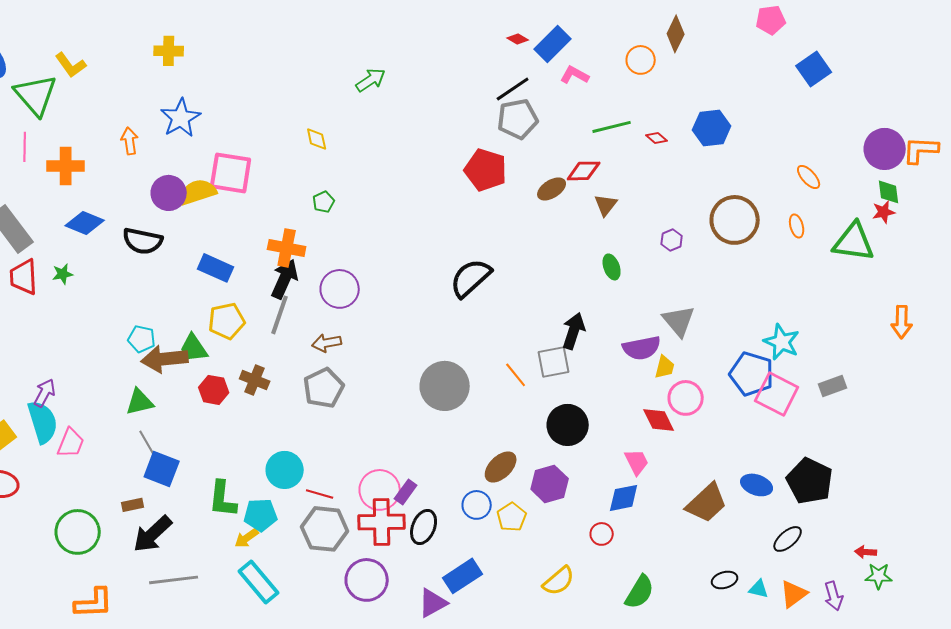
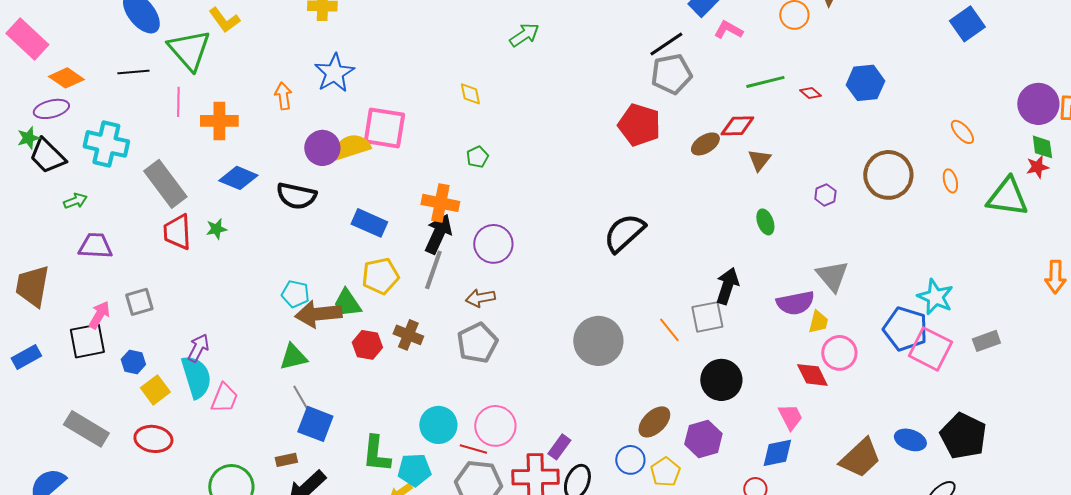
pink circle: (380, 490) -> (495, 426), moved

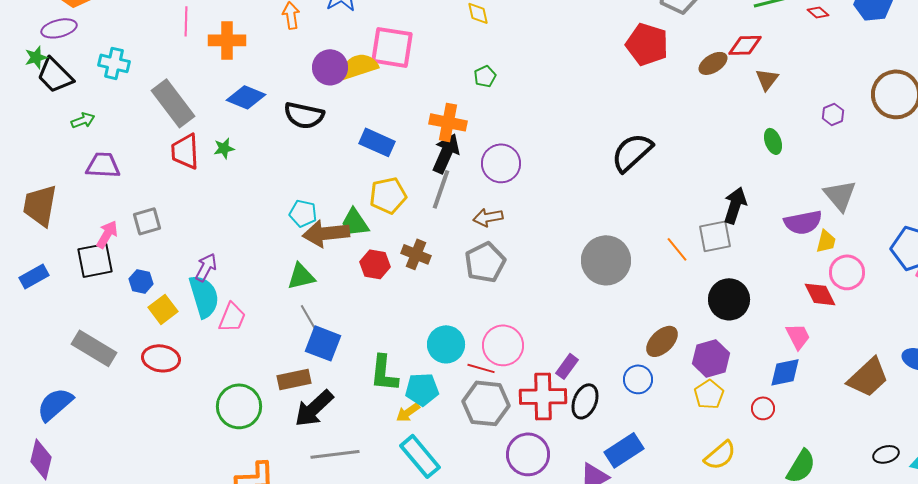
cyan cross: (106, 144) -> (114, 63), size x0.7
brown rectangle: (286, 460) -> (294, 379), size x1.5
yellow pentagon: (665, 472) -> (709, 394), moved

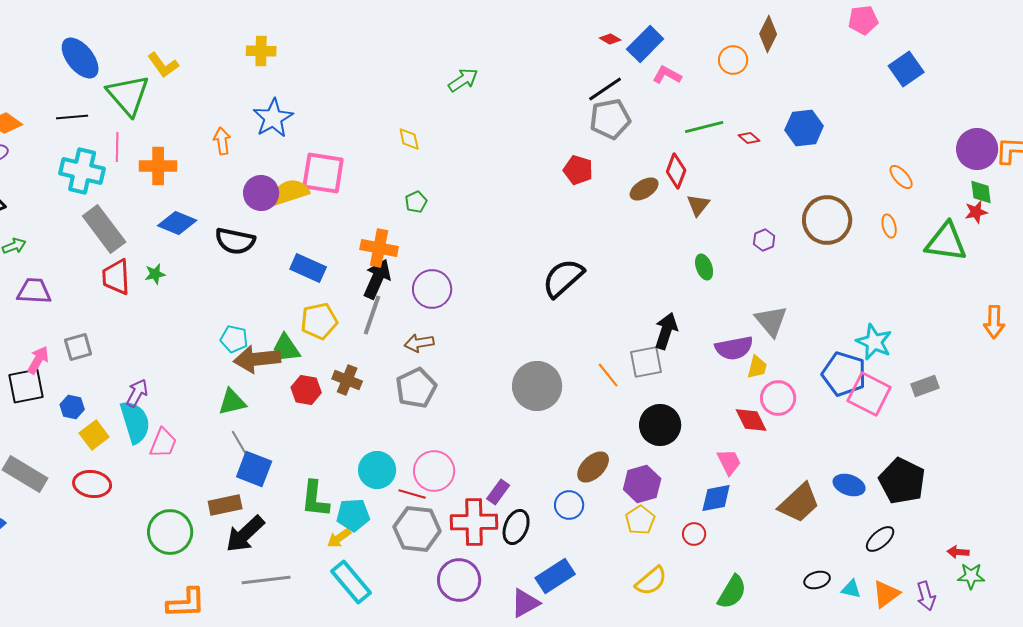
red pentagon: (647, 44) -> (578, 170), size x0.7
red diamond: (745, 45) -> (676, 171), turned -68
cyan cross: (114, 63) -> (82, 171), moved, size x1.4

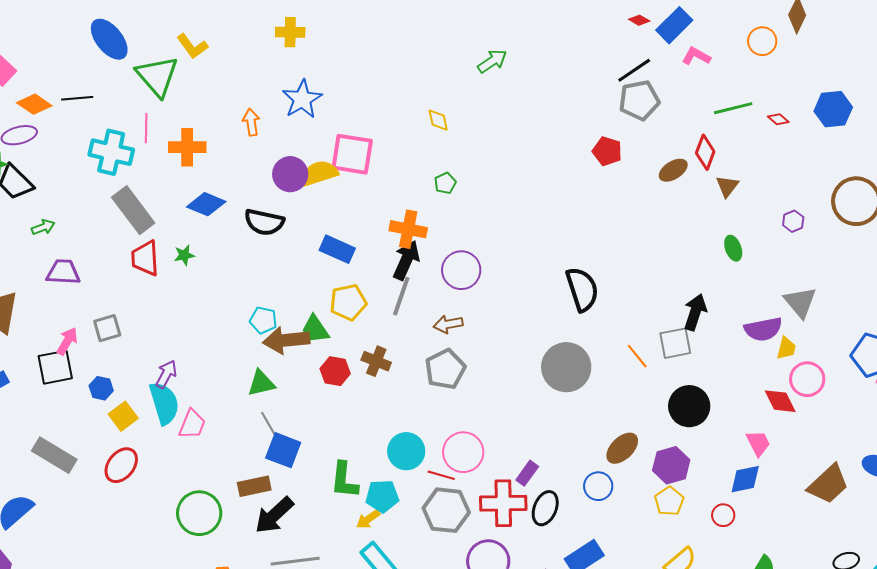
black line: (72, 117) -> (77, 98), moved
black semicircle: (563, 278) -> (582, 289), moved, turned 114
red ellipse: (92, 484) -> (121, 465), turned -60

